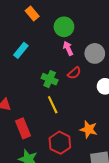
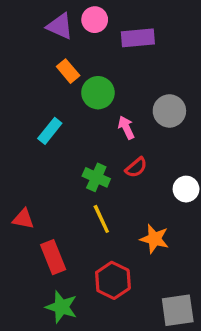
green circle: (64, 27) -> (98, 93), moved
gray circle: (95, 53) -> (169, 111), moved
orange star: (89, 129) -> (154, 239), moved

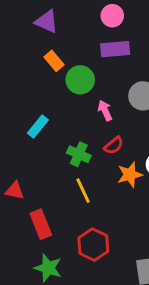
pink circle: (95, 20) -> (112, 16), moved
purple rectangle: (138, 38) -> (115, 49), moved
cyan rectangle: (50, 131) -> (38, 126), moved
orange star: (154, 239) -> (130, 175), moved, turned -30

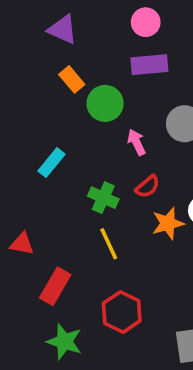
red rectangle: (41, 224) -> (55, 286), turned 52

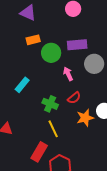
purple rectangle: (149, 65) -> (77, 45), moved
orange rectangle: (72, 79) -> (33, 40), turned -64
red rectangle: (55, 286) -> (39, 152), moved

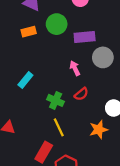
orange rectangle: (33, 40) -> (29, 32), moved
green circle: (51, 53) -> (57, 24), moved
orange star: (85, 118) -> (99, 130), moved

